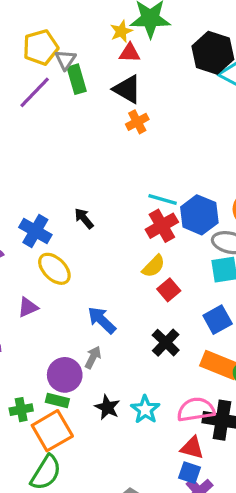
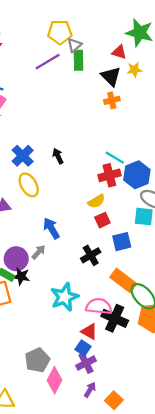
yellow star: (121, 31) -> (134, 70), moved
blue square: (218, 320) -> (122, 242), moved
black star: (107, 407) -> (21, 276), moved, turned -30
cyan star: (145, 409) -> (65, 297), size x1.4

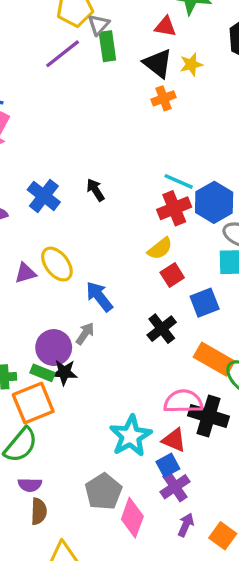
yellow star: (134, 70) -> (191, 64), moved
yellow ellipse: (29, 185) -> (57, 264), moved
cyan star: (65, 297) -> (131, 436), moved
blue square: (83, 348) -> (168, 465), turned 35

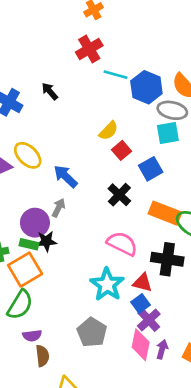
red cross: (174, 208) -> (89, 49), moved
pink semicircle: (183, 402) -> (122, 244), moved, turned 36
pink diamond: (132, 518) -> (141, 345), moved

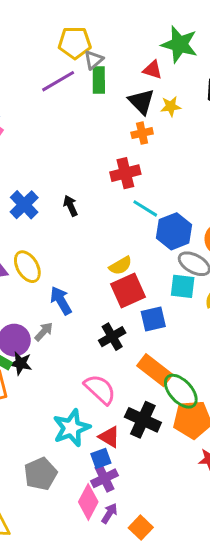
red square: (121, 150) -> (128, 290), size x1.6

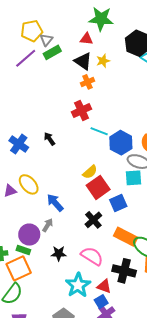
green rectangle: (99, 80) -> (52, 52), turned 72
black star: (20, 363) -> (59, 253), moved

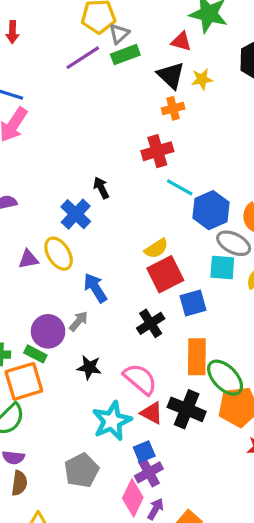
blue cross: (19, 144) -> (76, 214), moved
orange rectangle: (126, 237) -> (197, 357), turned 55
red triangle: (104, 286) -> (152, 413), moved

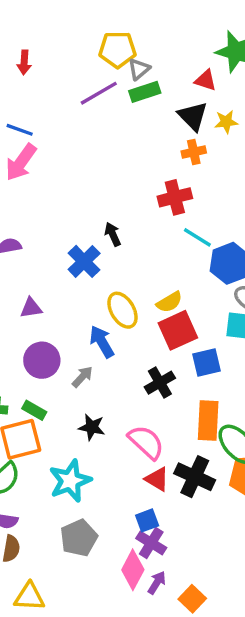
yellow ellipse: (59, 254) -> (122, 310), moved
purple circle: (48, 331) -> (42, 360), moved
cyan star: (112, 421) -> (70, 481), moved
purple cross: (149, 472) -> (151, 543), turned -32

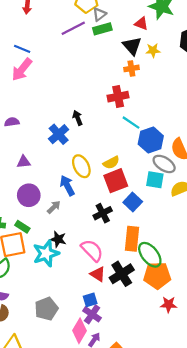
blue square: (206, 363) -> (133, 202), turned -36
black cross: (195, 477) -> (122, 274), turned 30
cyan star: (70, 481) -> (46, 253), moved

